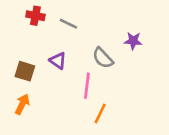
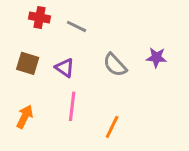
purple star: (133, 41) -> (156, 57), moved
brown square: (25, 71) -> (28, 63), moved
pink line: (87, 86) -> (72, 106), moved

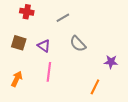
gray line: (77, 26) -> (63, 18), moved, turned -56
purple star: (156, 57) -> (111, 62), moved
orange line: (112, 127) -> (95, 87), moved

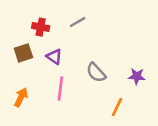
red cross: (27, 12) -> (41, 27), moved
brown square: (19, 43) -> (23, 53), turned -35
gray semicircle: (78, 44) -> (96, 73), moved

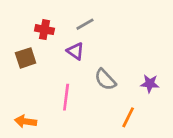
purple triangle: (54, 57) -> (75, 51), moved
orange arrow: (21, 97) -> (26, 121), moved, turned -108

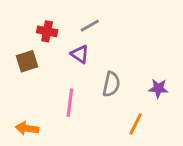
gray semicircle: (105, 80) -> (111, 84), turned -125

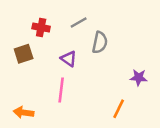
purple triangle: (80, 54) -> (69, 59), moved
gray semicircle: (111, 84) -> (100, 42), moved

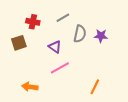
purple star: (139, 78) -> (101, 36), moved
pink line: (61, 90) -> (60, 68), moved, turned 54
orange arrow: (24, 113) -> (30, 87), moved

